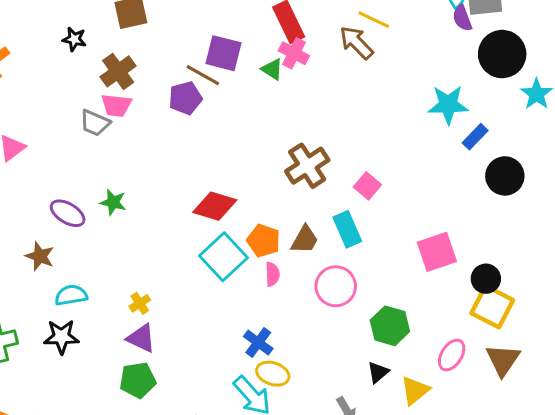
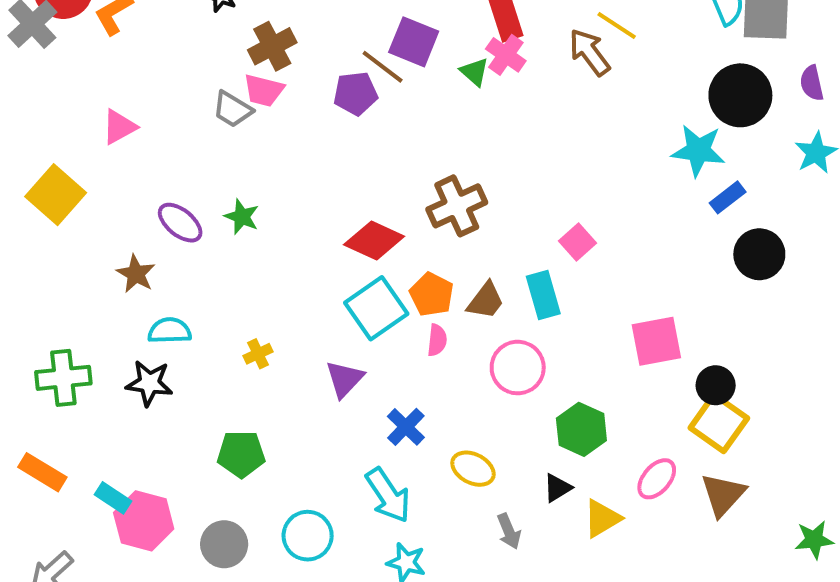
purple semicircle: (462, 18) -> (812, 83), moved
black circle: (502, 54) -> (740, 95), moved
brown cross: (307, 166) -> (457, 206), moved
purple triangle: (141, 338) -> (345, 379), moved, turned 40
yellow ellipse: (273, 374) -> (473, 469), moved

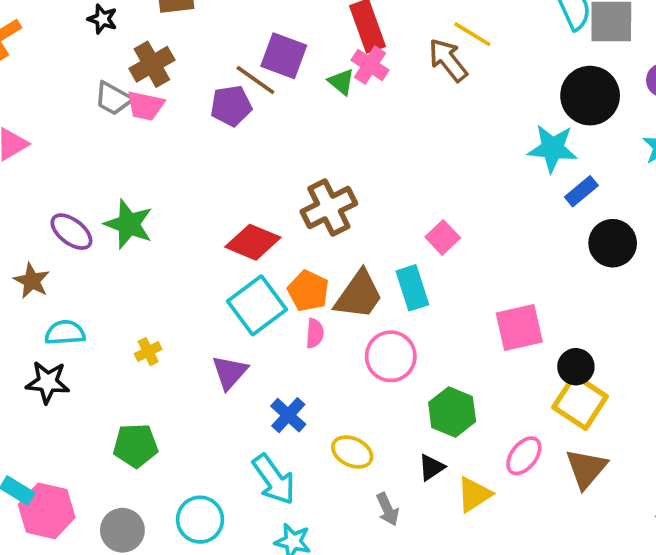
gray trapezoid: (232, 109) -> (113, 98), moved
green star: (242, 217) -> (129, 224), size x1.5
brown trapezoid: (486, 301) -> (359, 295), size x1.4

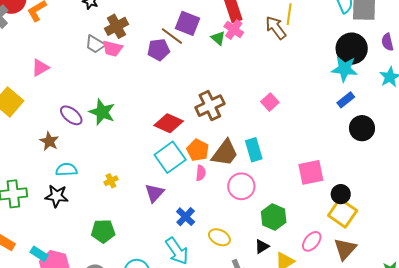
yellow line: (472, 34) -> (289, 14), turned 65
cyan star: (552, 148) -> (344, 69), moved
pink square: (443, 237) -> (270, 102), moved

